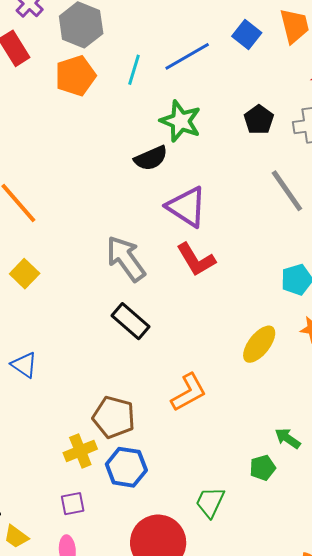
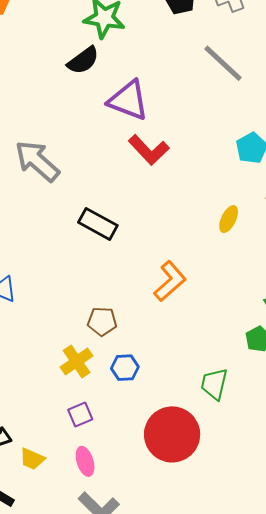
gray arrow: (126, 259) -> (37, 161), moved
yellow ellipse: (259, 344) -> (229, 219), size x0.7
brown pentagon: (114, 417) -> (102, 321), size x0.7
blue hexagon: (126, 467) -> (125, 368), size x0.7

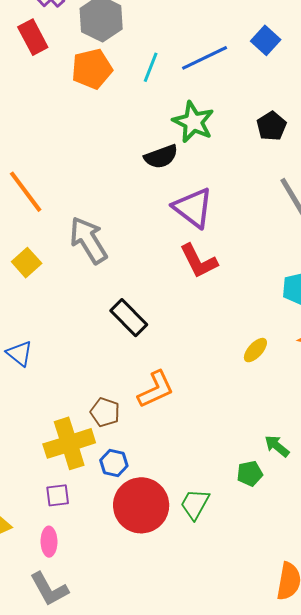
orange L-shape: (170, 281) -> (156, 389), moved
yellow cross: (77, 361) -> (69, 443), size x1.5
red circle: (172, 434) -> (141, 505), moved

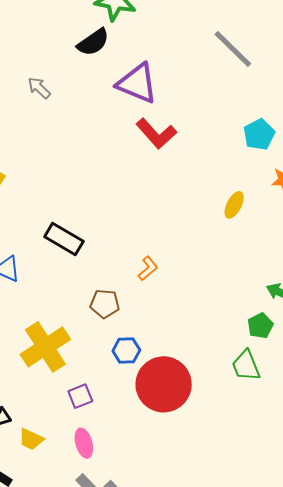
gray arrow: (88, 240) -> (39, 88), moved, size x0.5
black rectangle: (129, 318) -> (64, 239), moved
orange L-shape: (156, 389) -> (148, 268), size x0.6
yellow cross: (69, 443) -> (45, 347), moved
green trapezoid: (195, 504) -> (246, 366), moved, turned -36

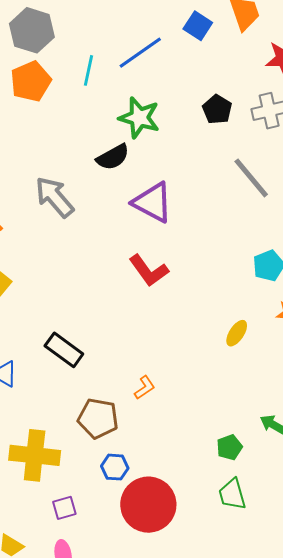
gray arrow: (39, 88) -> (55, 197), size x1.8
red L-shape: (156, 134) -> (149, 271), moved
brown pentagon: (105, 304) -> (98, 418), size x1.4
green pentagon: (260, 326) -> (229, 447), moved
yellow cross: (45, 347) -> (35, 455), turned 33

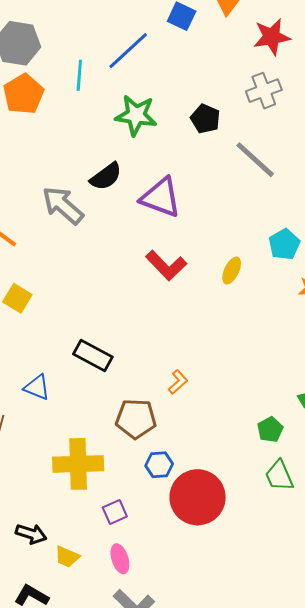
black pentagon: (217, 109) -> (205, 119), moved
black semicircle: (113, 157) -> (106, 176), moved
yellow ellipse: (237, 333) -> (232, 271), moved

